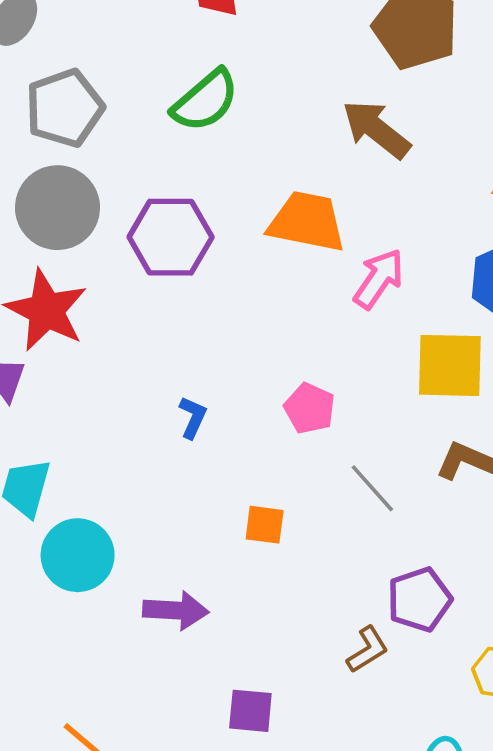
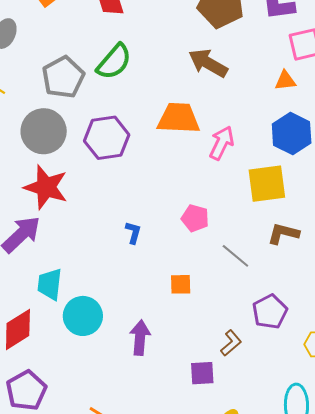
gray pentagon: (65, 108) -> (63, 77), moved
purple arrow: (176, 610) -> (140, 338), turned -80
brown L-shape: (367, 650) -> (231, 343), moved
purple square: (250, 711) -> (202, 373), moved

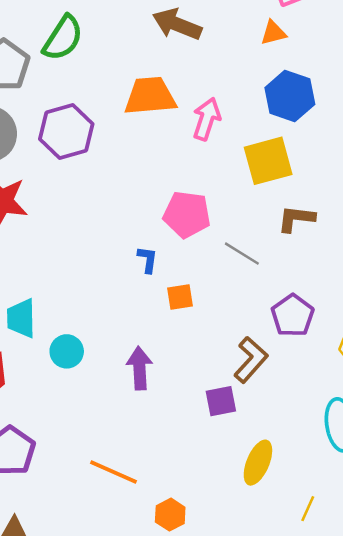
pink pentagon: (195, 218) -> (187, 214), size x1.4
blue L-shape: (133, 233) -> (148, 260), moved
cyan circle: (83, 316) -> (67, 351), size x0.7
brown L-shape: (231, 343) -> (251, 360), size x1.4

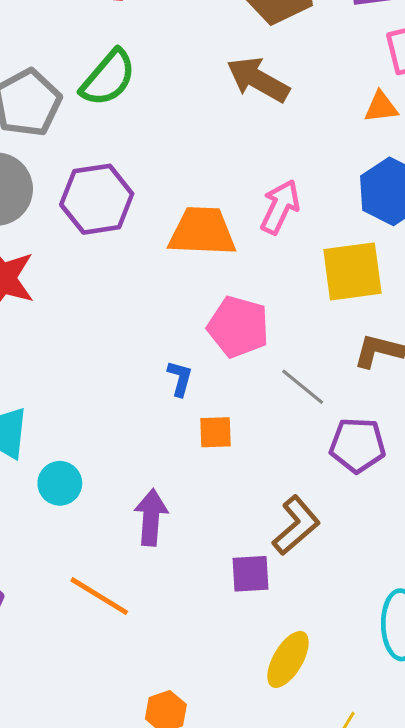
orange trapezoid: (150, 96) -> (202, 232), moved
purple pentagon: (293, 316) -> (357, 445), moved, turned 30
orange line: (113, 472) -> (99, 596), moved

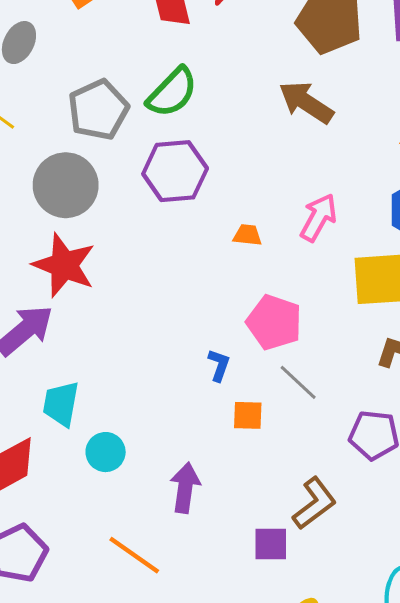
purple hexagon: (97, 199) -> (175, 171), moved
orange trapezoid: (202, 232) -> (247, 235), size x0.5
gray line: (303, 387) -> (298, 382), moved

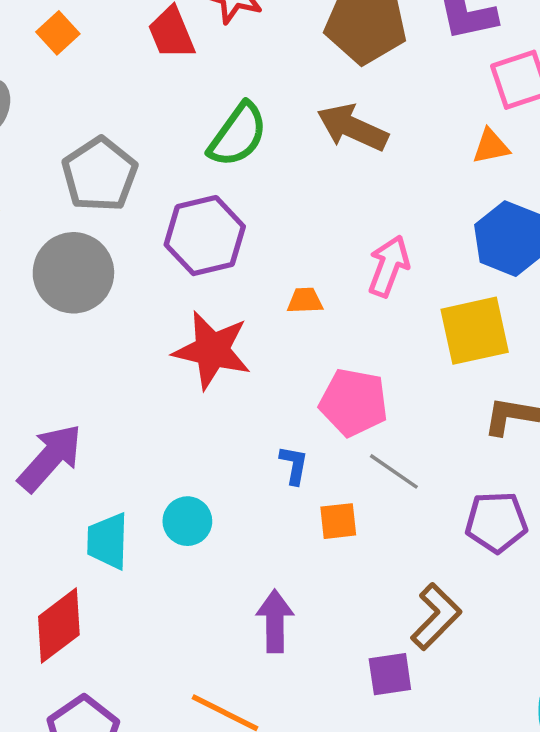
green semicircle: (172, 92) -> (238, 135), moved
red star: (64, 265) -> (212, 350), moved
cyan circle: (106, 452) -> (187, 521), moved

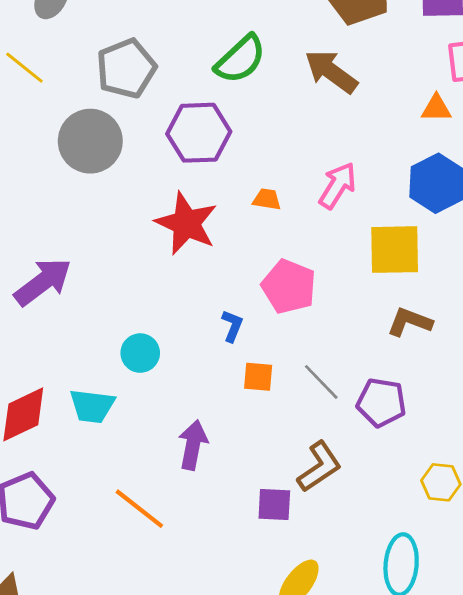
gray line: (394, 471) -> (321, 382), moved
cyan trapezoid: (108, 541) -> (92, 406), moved, turned -96

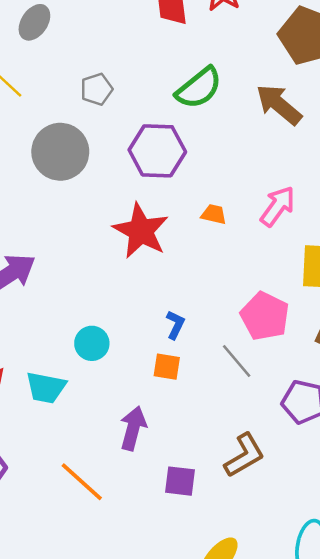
gray pentagon: (126, 68) -> (97, 89), size x0.6
pink pentagon: (289, 287) -> (265, 316), moved
orange square: (258, 377) -> (167, 367), moved
gray line: (321, 382) -> (237, 361), moved
purple square: (274, 504) -> (180, 481), moved

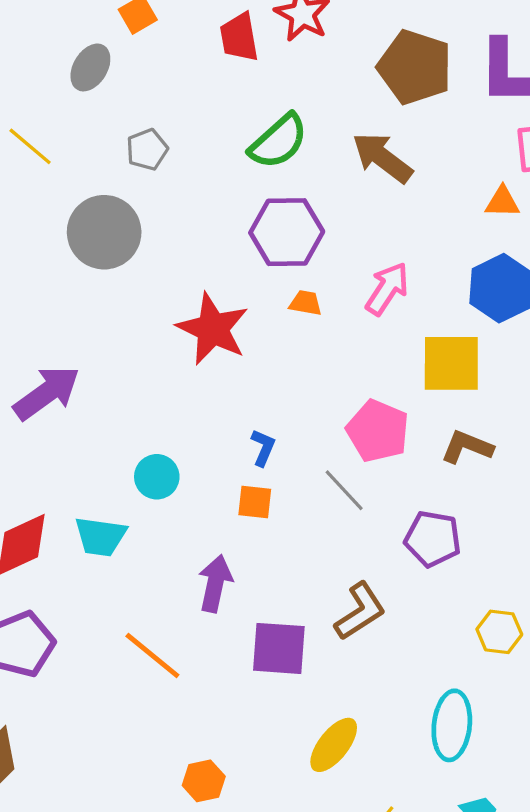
gray ellipse: (34, 22) -> (90, 67), moved
purple hexagon: (157, 151) -> (287, 232), moved
purple square: (180, 481) -> (279, 648), size x1.4

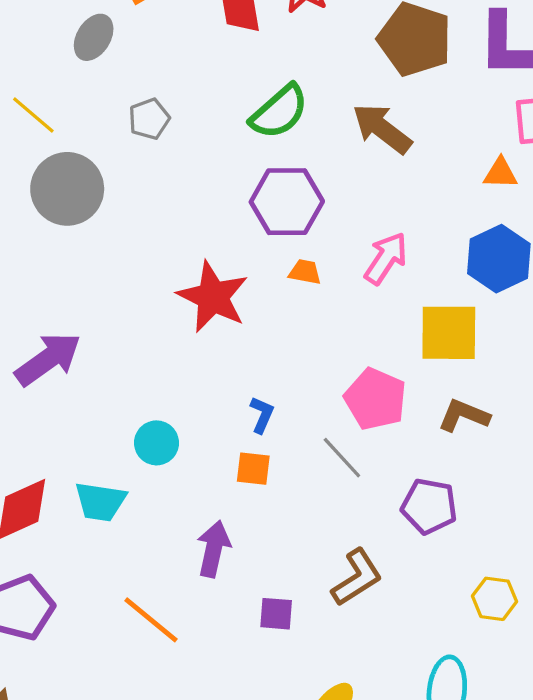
gray circle: (104, 232) -> (67, 189), moved
purple square: (279, 648) -> (276, 614), size x0.6

